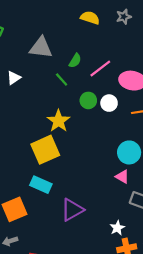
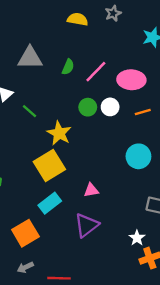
green line: (62, 80) -> (30, 111), moved
pink triangle: (122, 177) -> (91, 190), moved, turned -32
cyan rectangle: (41, 185) -> (50, 203), turned -54

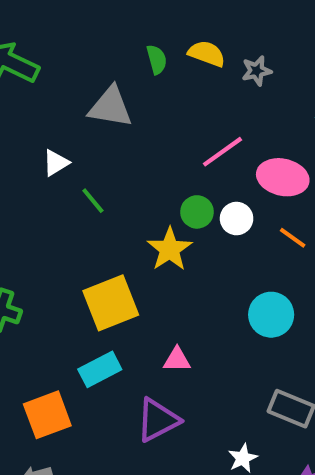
gray star: (113, 13) -> (257, 71), moved
green semicircle: (68, 67) -> (157, 59), moved, turned -49
orange line: (143, 112) -> (293, 238), turned 42
yellow star: (59, 133) -> (170, 249), moved

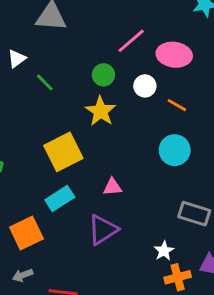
green circle: (197, 212) -> (103, 75), moved
orange line: (293, 238) -> (177, 105), moved

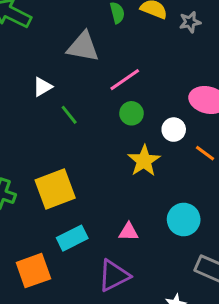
pink line: (131, 41) -> (125, 80), moved
yellow star: (101, 111) -> (144, 161), moved
cyan circle: (175, 150) -> (184, 219), moved
yellow square: (63, 152) -> (55, 189), moved

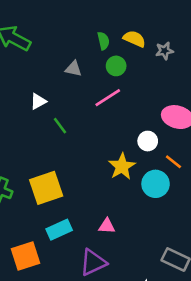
gray triangle: (83, 47) -> (74, 69), size x0.6
green circle: (131, 113) -> (116, 66), moved
cyan circle: (184, 219) -> (156, 184), moved

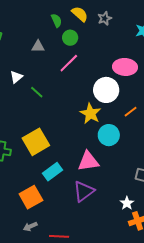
yellow semicircle: (134, 39) -> (80, 14), turned 30
white circle: (148, 141) -> (106, 90), size x1.6
orange line: (173, 162) -> (131, 112), moved, turned -64
cyan circle: (156, 184) -> (109, 135), moved
pink triangle: (107, 226) -> (88, 161), size x1.6

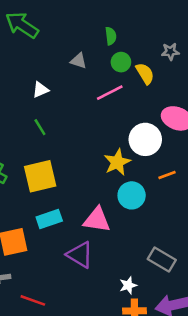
yellow semicircle: (80, 14) -> (145, 74), moved
green line: (37, 92) -> (40, 127), moved
purple triangle: (84, 191) -> (80, 255), turned 50

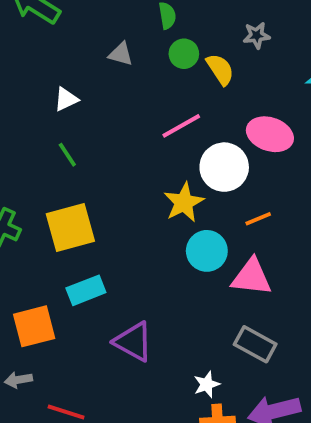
pink line: (110, 93) -> (181, 126), moved
pink triangle: (97, 220) -> (251, 277), moved

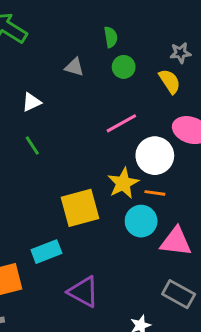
yellow semicircle: (220, 69) -> (170, 81), moved
orange line: (258, 219) -> (155, 193), moved, turned 30
yellow square: (70, 227) -> (80, 208), moved

